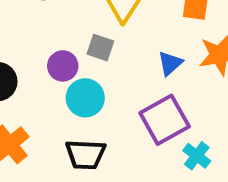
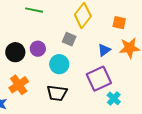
purple circle: (63, 66) -> (38, 49), moved

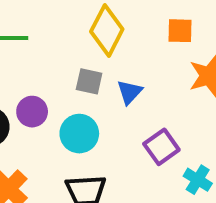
blue triangle: (104, 50) -> (129, 92), moved
purple square: (99, 79) -> (161, 147), size x0.7

